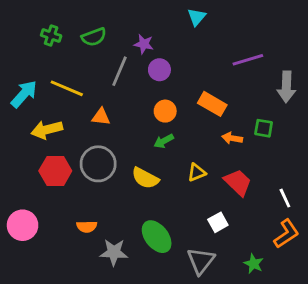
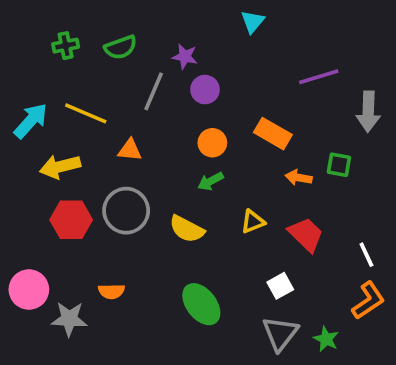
green cross: (51, 36) -> (66, 46), turned -30
gray star: (114, 252) -> (69, 319), moved
gray triangle: (201, 261) -> (280, 334), moved

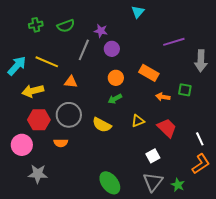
pink circle: (29, 290) -> (22, 145), moved
orange semicircle: (111, 291) -> (61, 143), moved
green ellipse: (201, 304) -> (110, 183), moved

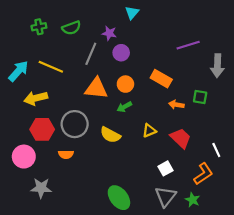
cyan triangle: (138, 12) -> (132, 13), moved
orange triangle: (71, 82) -> (96, 88), moved, size x1.6
orange L-shape: (201, 164) -> (203, 174), moved

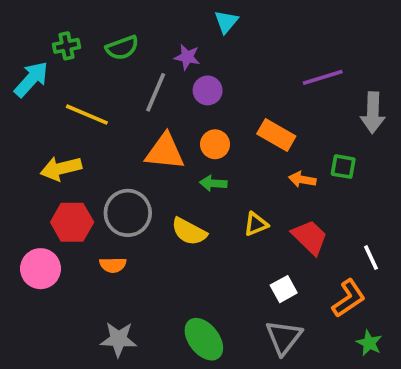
cyan arrow: (18, 71) -> (31, 79), moved
green arrow: (124, 107) -> (213, 183), turned 32
gray star: (41, 188) -> (118, 339), moved
green star: (193, 200) -> (369, 343), moved

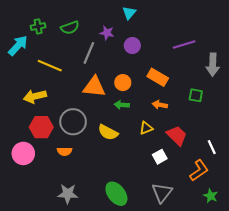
purple circle: (208, 90) -> (132, 46), moved
orange arrow: (302, 180) -> (160, 105), moved
white square: (284, 289) -> (160, 157), moved

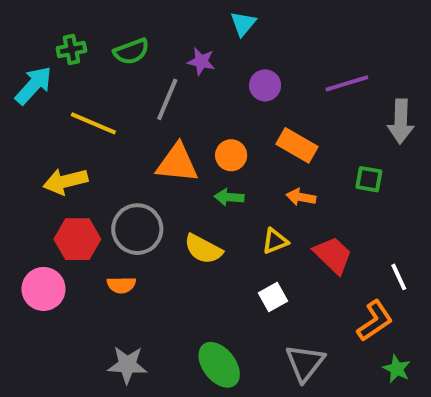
purple circle: (132, 46) -> (265, 85), moved
white square: (160, 157) -> (273, 297), moved

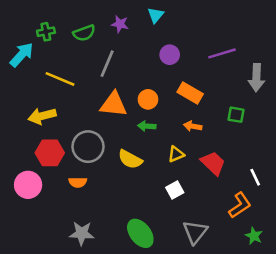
purple star: (201, 61) -> (120, 24), moved

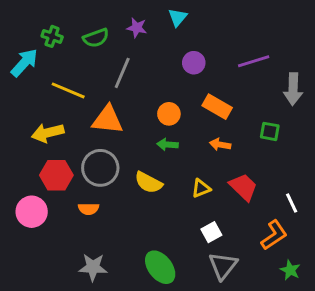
green cross: (46, 32) -> (52, 36), turned 30
orange triangle: (114, 104) -> (108, 120), moved
yellow triangle: (176, 154) -> (201, 188), moved
white square: (175, 190) -> (211, 232), moved

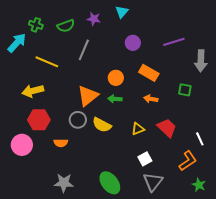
orange triangle: (108, 120) -> (88, 96), moved, turned -45
gray circle: (100, 168) -> (78, 120), moved, size x0.7

